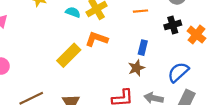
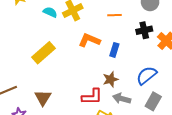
orange L-shape: (97, 39) -> (89, 40), moved
brown star: (136, 68) -> (111, 79), moved

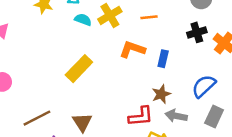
orange line: (114, 15) -> (149, 17), moved

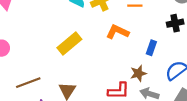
blue rectangle: (163, 59) -> (151, 48), moved

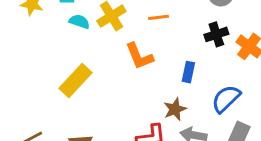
orange L-shape: (118, 32) -> (139, 56), turned -130

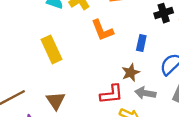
yellow rectangle: (76, 80) -> (52, 49), turned -68

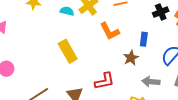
brown star: (131, 73) -> (131, 58), moved
red L-shape: (111, 94) -> (105, 81), moved

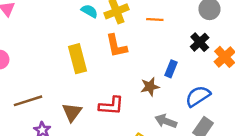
black cross: (161, 12) -> (200, 42), turned -35
orange L-shape: (110, 31) -> (116, 46), moved

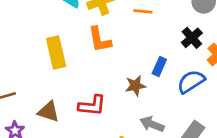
blue semicircle: (198, 96) -> (191, 82), moved
brown triangle: (72, 112) -> (48, 112), turned -50

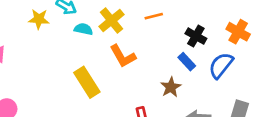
black cross: (192, 38) -> (196, 36), moved
blue rectangle: (159, 66) -> (187, 62), turned -48

